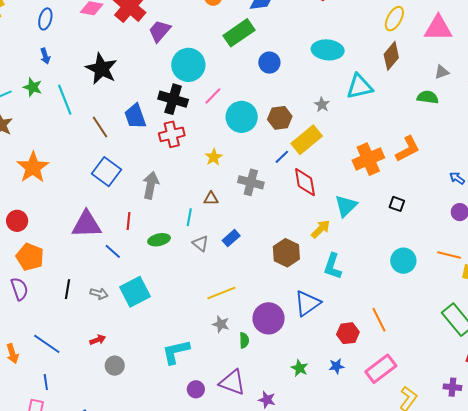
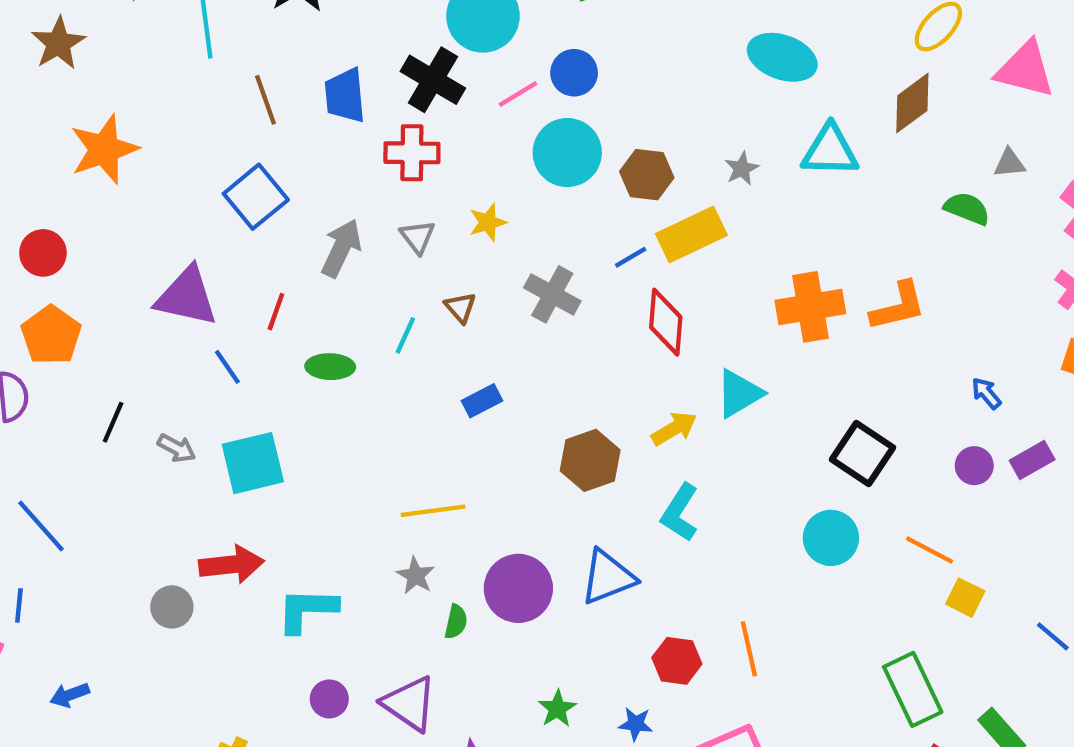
blue circle: (269, 63) -> (574, 73), moved
brown triangle: (211, 199) -> (460, 307), turned 35
black square: (397, 204) -> (863, 453), moved, size x1.8
gray triangle: (200, 243) -> (418, 237), moved
red arrow: (98, 340) -> (231, 564), moved, size x1.8

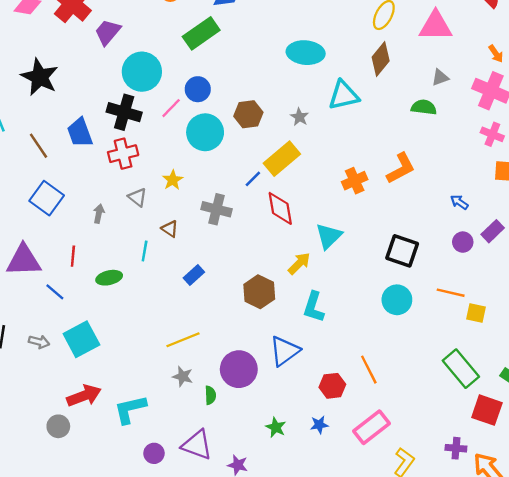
brown hexagon: (647, 175) -> (248, 114), moved
gray arrow: (341, 248) -> (99, 214), size x0.6
orange cross: (810, 307) -> (355, 181), size x0.7

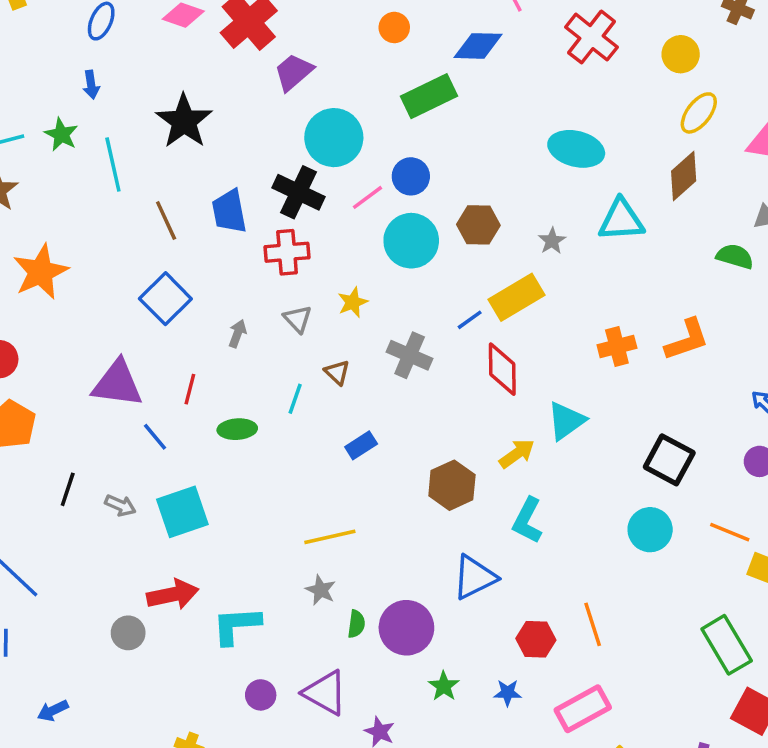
purple circle: (239, 369) -> (406, 628), moved

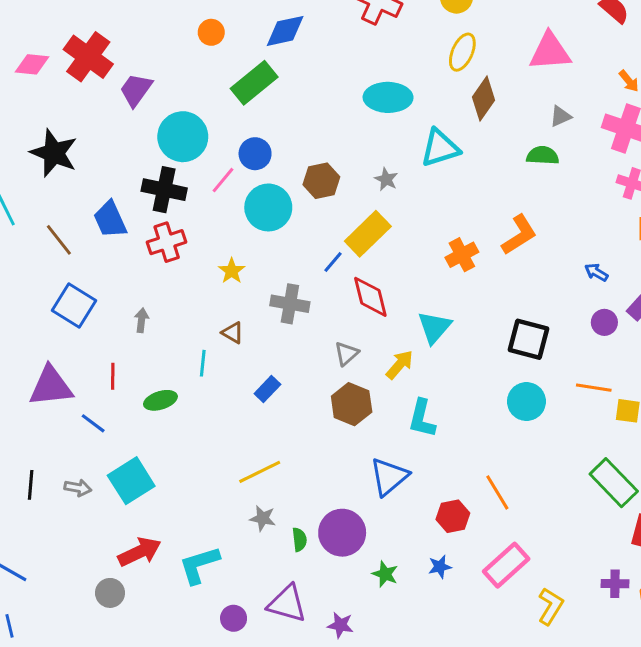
yellow ellipse: (699, 113) -> (462, 52), moved
gray triangle: (298, 319) -> (346, 354), moved, turned 45

